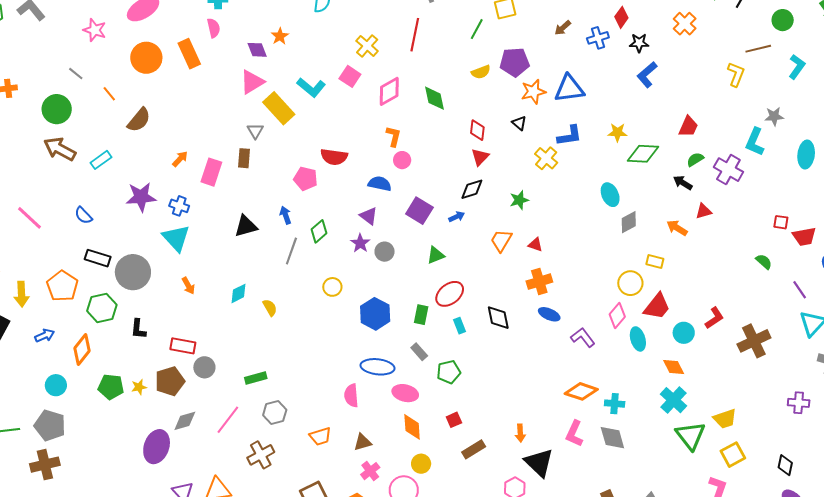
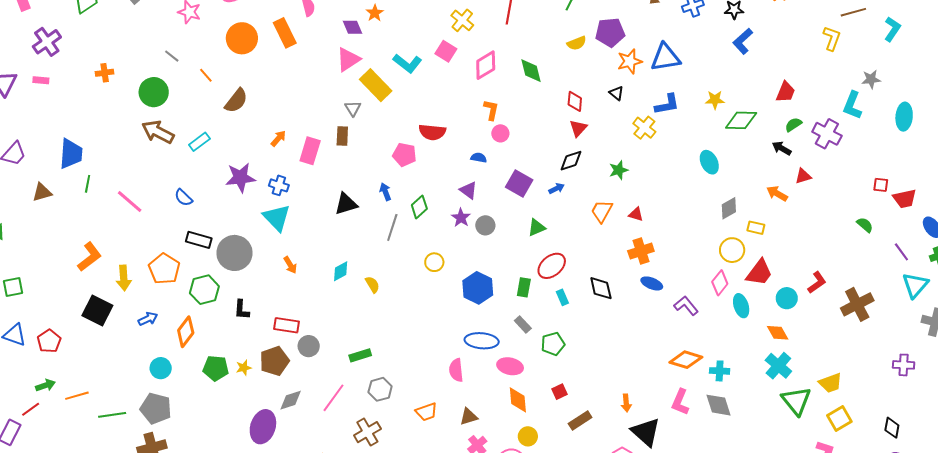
blue semicircle: (380, 184) -> (479, 158), size x0.7
gray diamond: (629, 222) -> (729, 208), moved

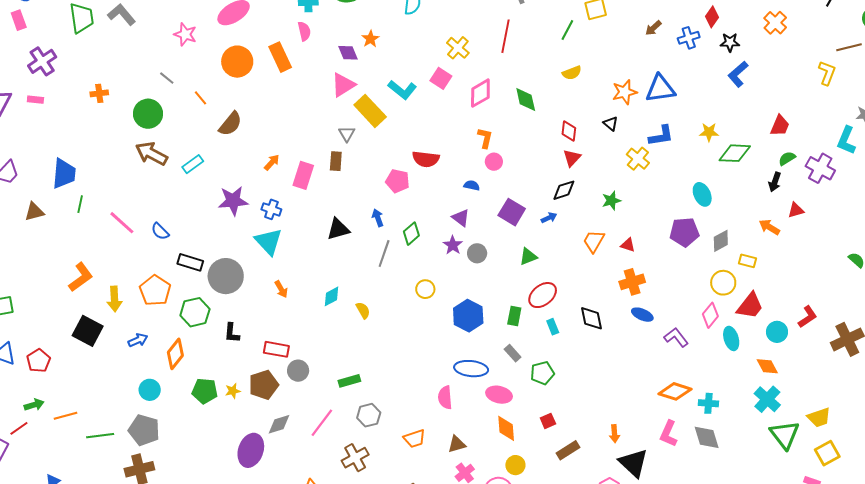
purple pentagon: (610, 32) -> (684, 232), moved
black arrow: (782, 148) -> (775, 182), turned -102
blue semicircle: (183, 198) -> (160, 231), moved

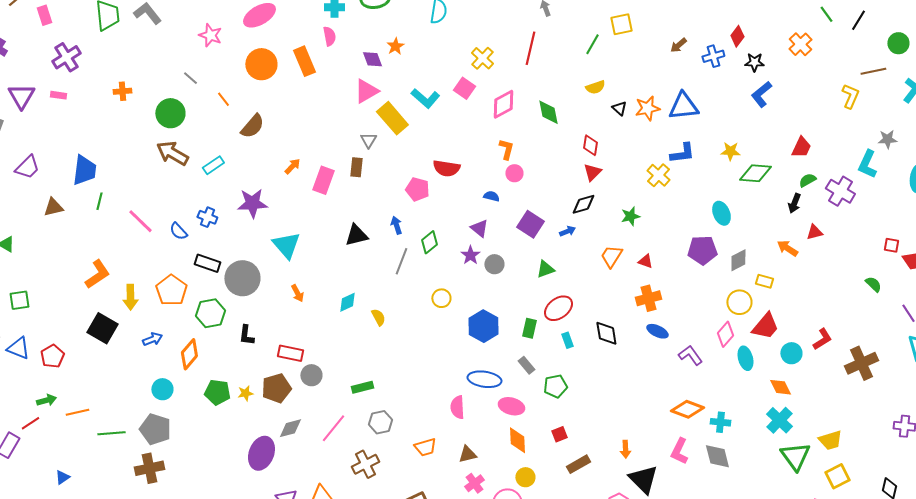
black triangle: (611, 124) -> (619, 108), moved
blue cross: (271, 209) -> (207, 217), moved

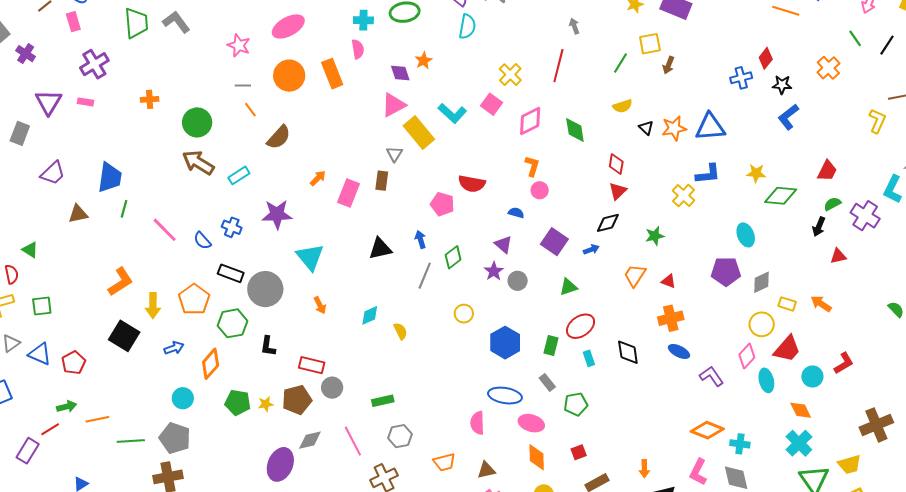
brown arrow: (678, 45) -> (668, 65), moved, turned -30
gray line: (190, 78) -> (243, 85), moved, turned -42
orange arrow: (787, 248) -> (821, 304), moved
brown cross: (861, 363) -> (876, 425), moved
pink line: (333, 428) -> (353, 441), turned -68

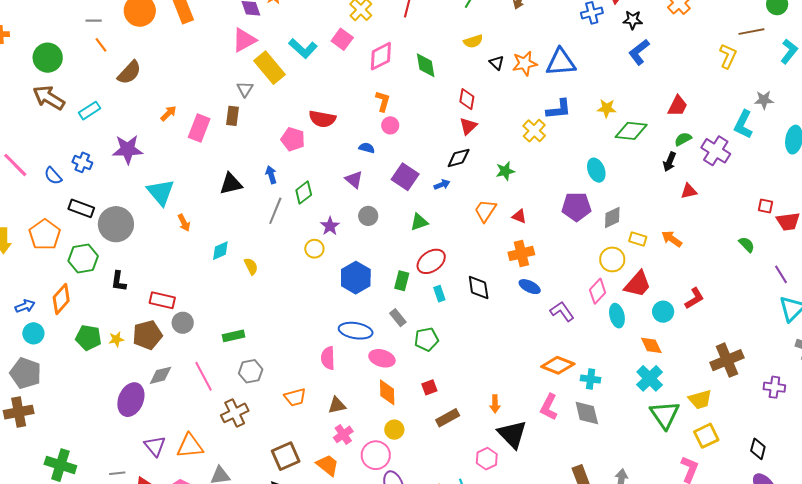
purple star: (494, 271) -> (330, 226), moved
orange arrow: (320, 305) -> (184, 223), moved
blue arrow: (174, 348) -> (25, 306), moved

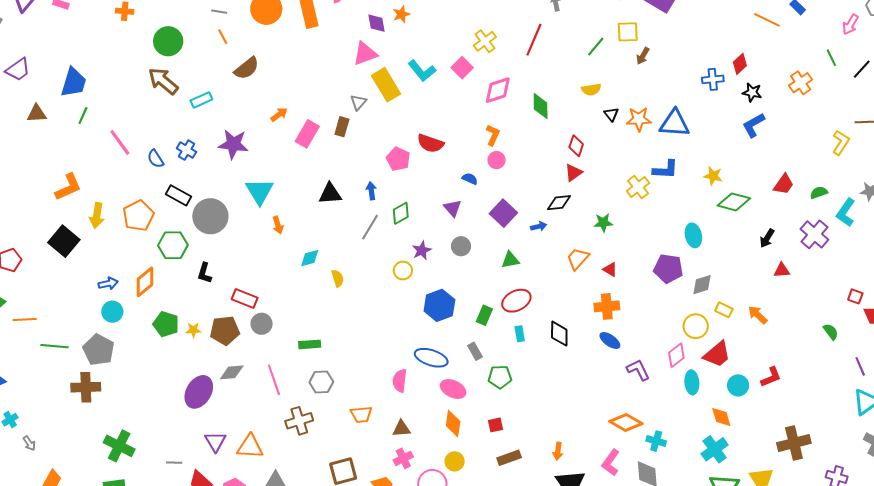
green semicircle: (683, 139) -> (819, 193), moved

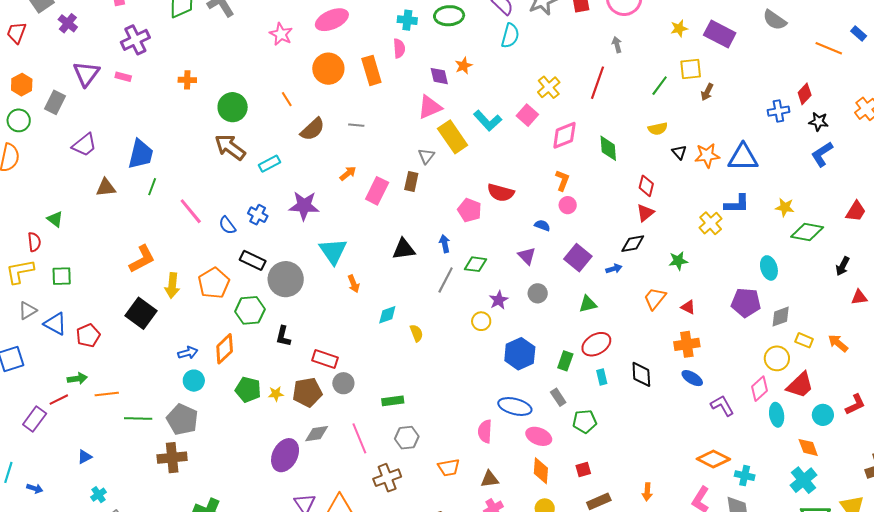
gray line: (219, 12) -> (356, 125), moved
green diamond: (401, 213) -> (476, 264), turned 40

